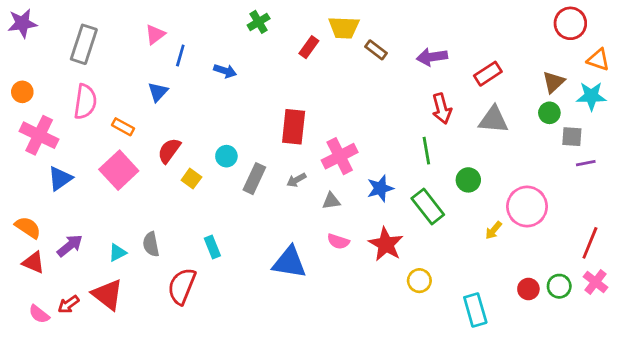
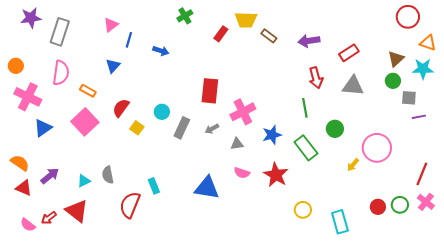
purple star: (22, 23) -> (31, 18), moved
cyan rectangle: (212, 247) -> (154, 186), moved
yellow circle: (419, 281) -> (303, 210), moved

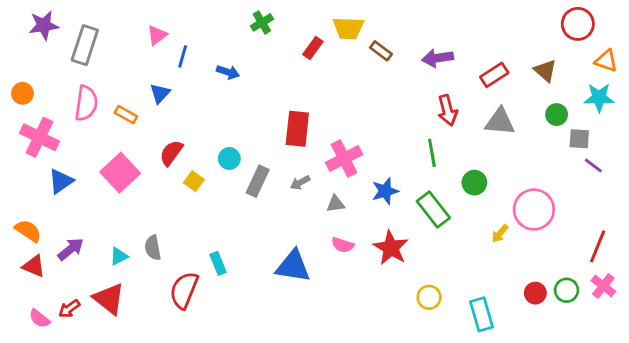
brown triangle: (396, 59) -> (545, 71), moved, turned -36
orange rectangle: (88, 91) -> (126, 115), moved
purple line: (419, 117) -> (593, 166), turned 48

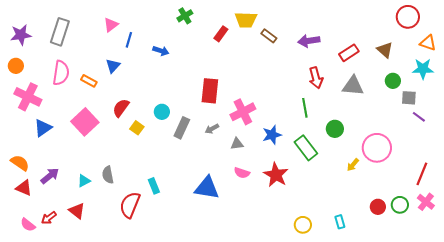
purple star: (44, 25) -> (21, 35), moved
yellow circle: (429, 297) -> (303, 225), moved
red triangle: (109, 299) -> (77, 211), size x0.7
cyan rectangle: (481, 314) -> (340, 222), size x0.6

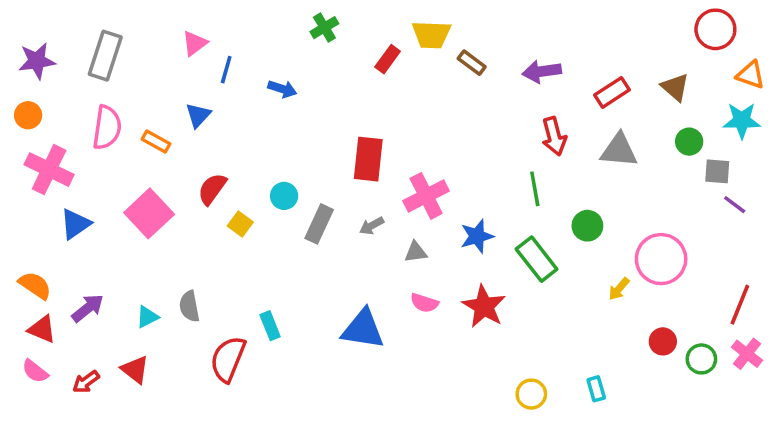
red circle: (378, 207) -> (663, 341), moved
pink semicircle: (28, 225) -> (35, 371), moved

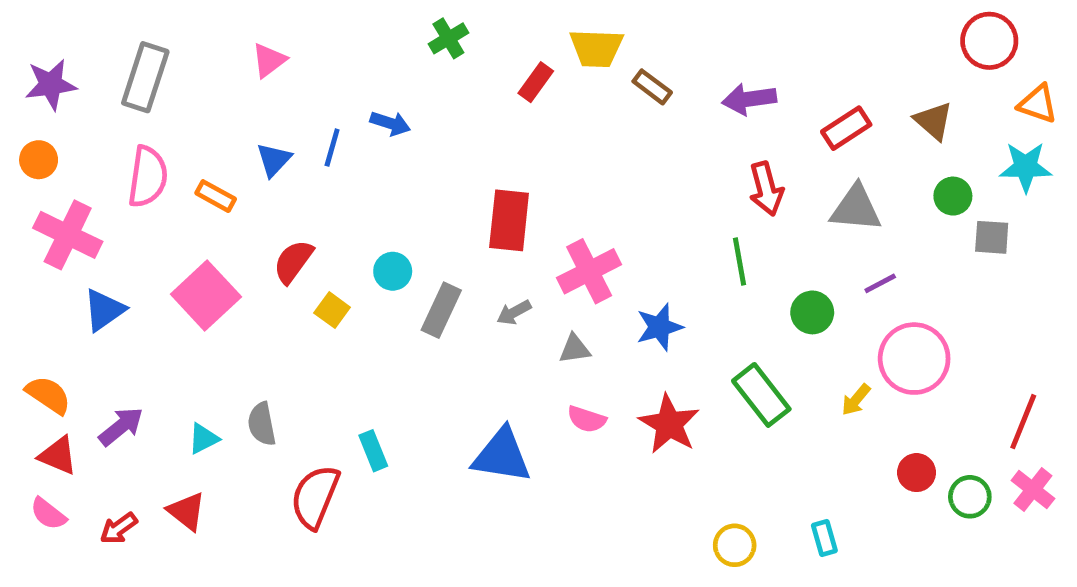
blue line: (226, 70) -> (332, 148), moved
purple line: (735, 205) -> (880, 283), moved, turned -65
green rectangle: (537, 259) -> (761, 395), moved

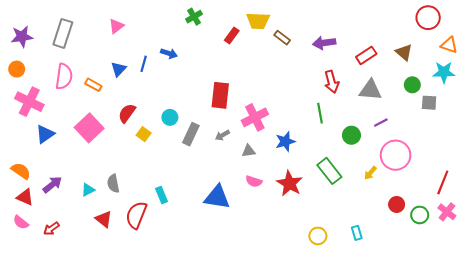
red triangle: (187, 511) -> (104, 219), moved

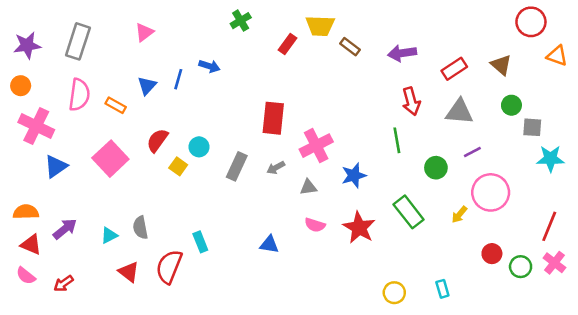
cyan star: (444, 72) -> (551, 159), moved
cyan circle: (170, 117) -> (199, 147), moved
orange semicircle: (21, 171) -> (26, 212), turned -36
blue triangle: (217, 197) -> (269, 244), size x0.6

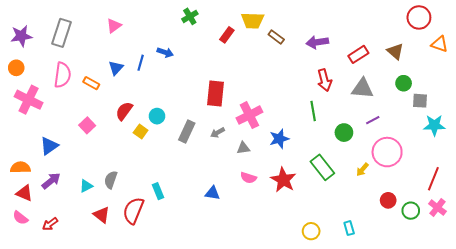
pink square: (110, 159) -> (87, 125), size x0.6
blue triangle: (56, 166) -> (49, 146), moved
gray semicircle: (140, 228) -> (111, 180), turned 30

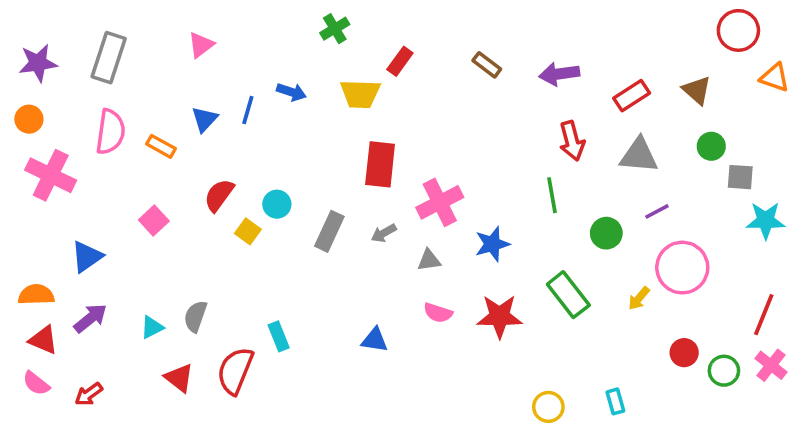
yellow trapezoid: (253, 21) -> (360, 94), moved
red star: (283, 180) -> (499, 316), turned -30

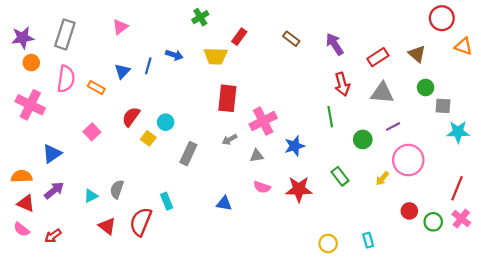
purple arrow: (559, 74) -> (335, 44), turned 65
orange circle: (29, 119) -> (31, 63), moved
gray rectangle: (329, 231) -> (188, 154), moved
green rectangle: (568, 295) -> (340, 176), size x0.7

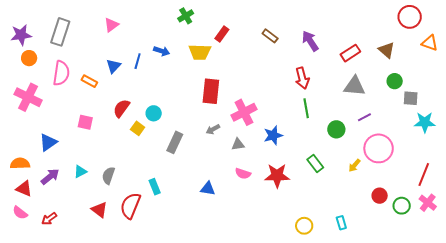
red arrow: (342, 84) -> (302, 78), moved
pink square: (92, 132) -> (85, 122), turned -35
cyan triangle: (91, 196) -> (80, 172), moved

